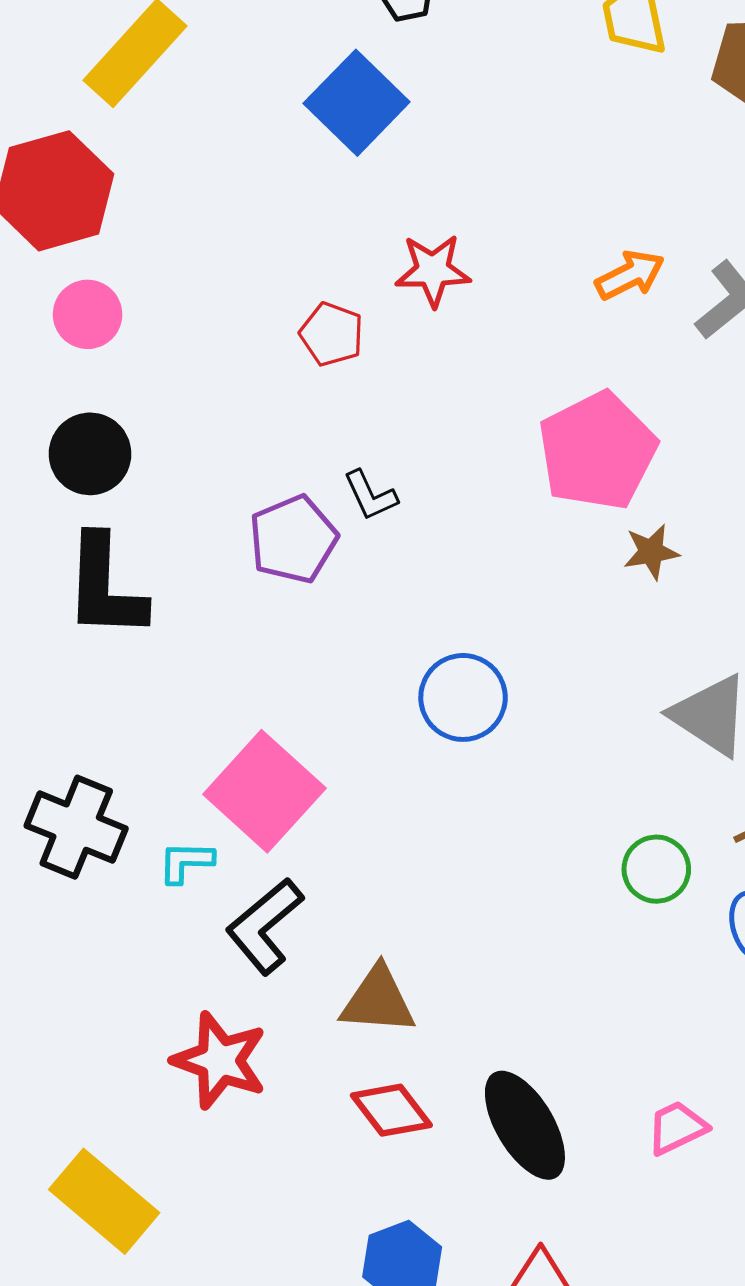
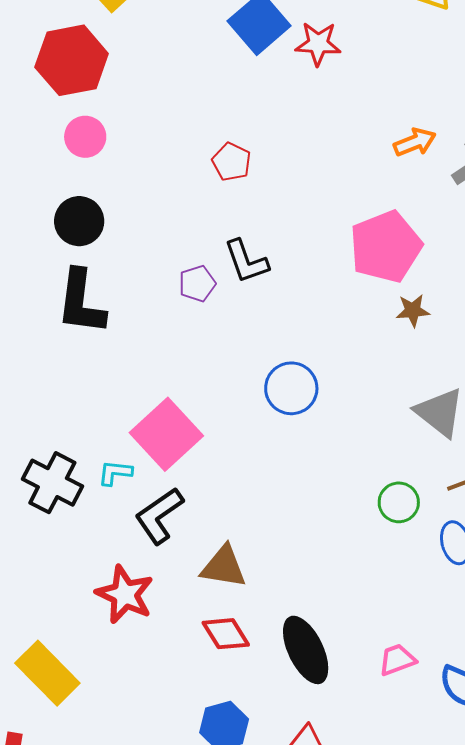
red star: (433, 270) -> (318, 44), moved
black L-shape: (370, 495) -> (246, 261), size x1.4
purple pentagon: (293, 539) -> (197, 284), size x0.7
black cross: (76, 827) -> (52, 483), moved

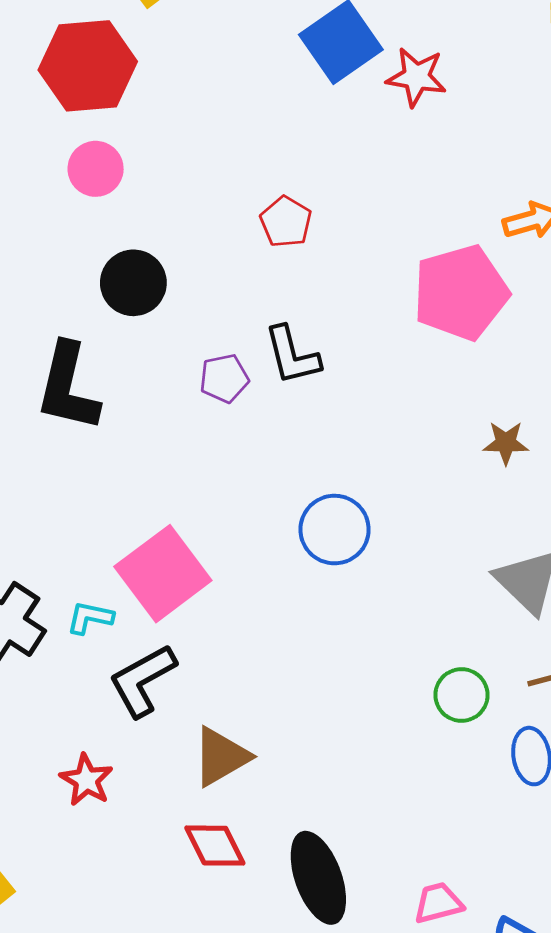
black circle: (79, 221) -> (133, 283), moved
pink pentagon: (386, 247) -> (461, 293), moved
brown triangle: (224, 567) -> (221, 757), turned -45
red star: (125, 594) -> (86, 780), size x0.7

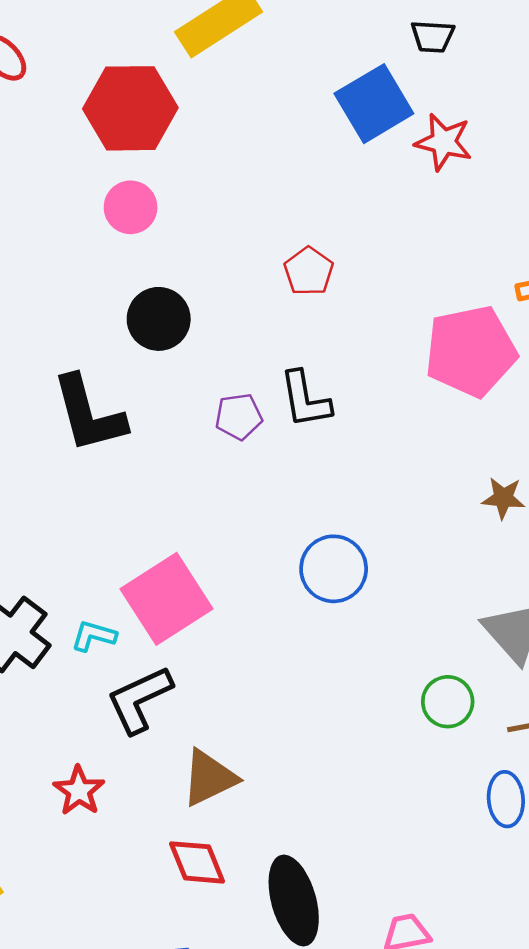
black L-shape: (68, 387) -> (89, 414), turned -32
green circle: (462, 695) -> (448, 702), moved

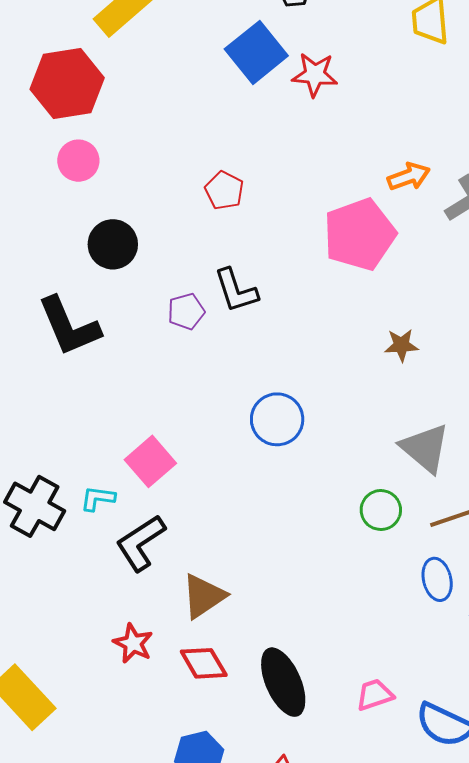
pink square: (166, 599) -> (150, 461), size x0.7
red star: (79, 791) -> (133, 643), moved

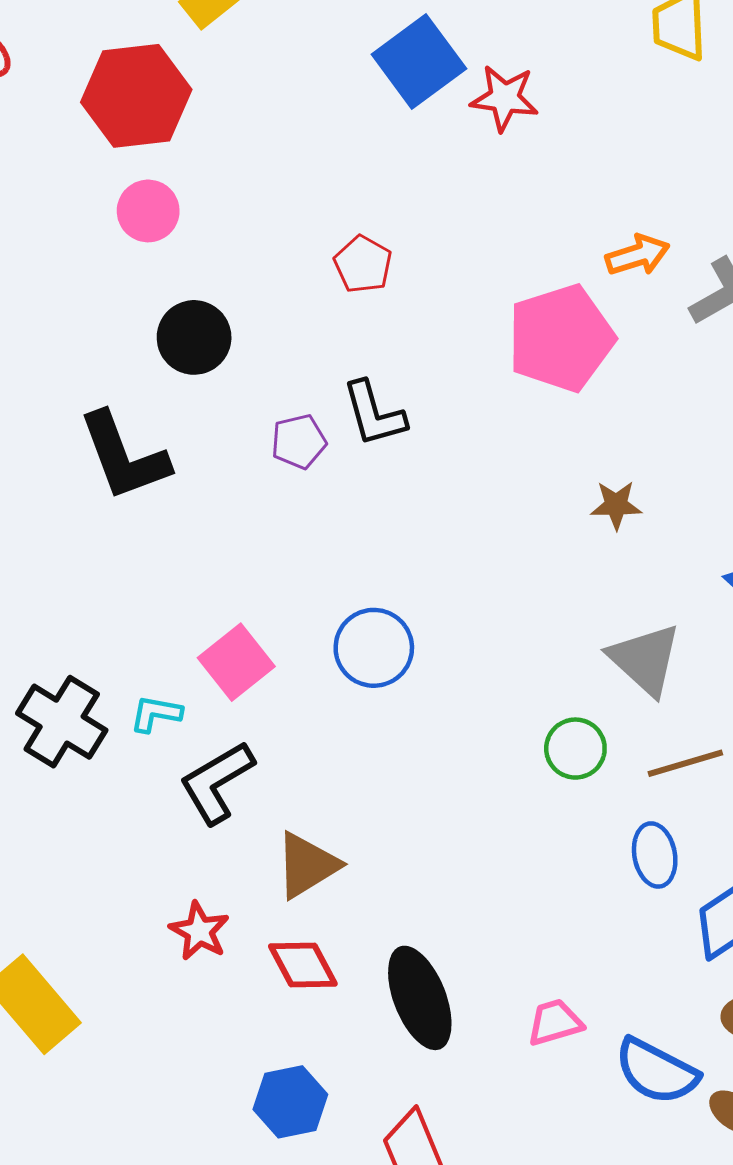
blue circle: (277, 419) -> (374, 648), moved

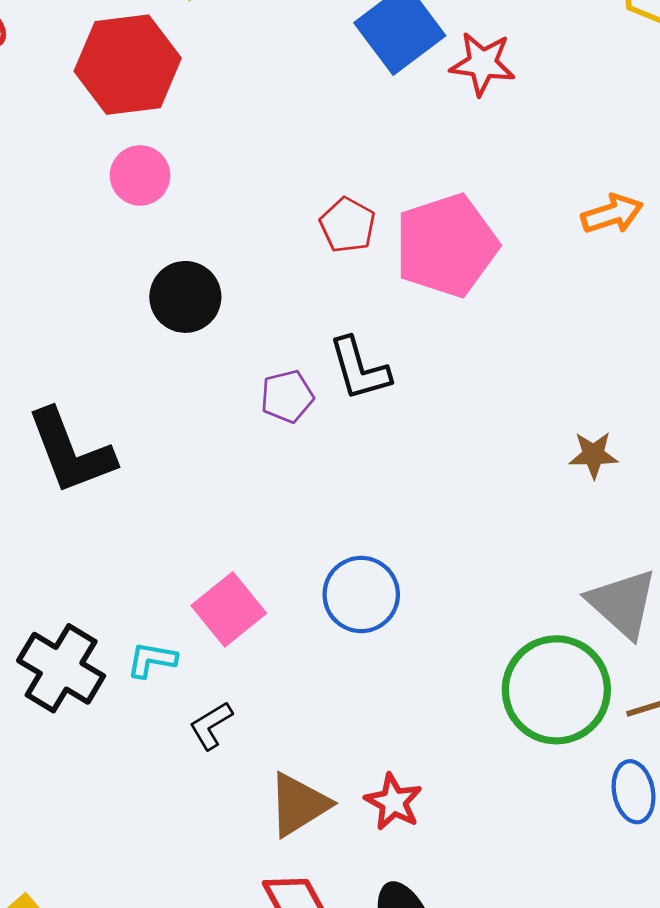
pink pentagon: (561, 338) -> (446, 245), moved
black L-shape: (124, 456) -> (71, 451), moved
green circle: (575, 749) -> (556, 690), size x1.8
black L-shape: (217, 782) -> (211, 725), size x0.6
red star: (199, 931) -> (393, 802), moved

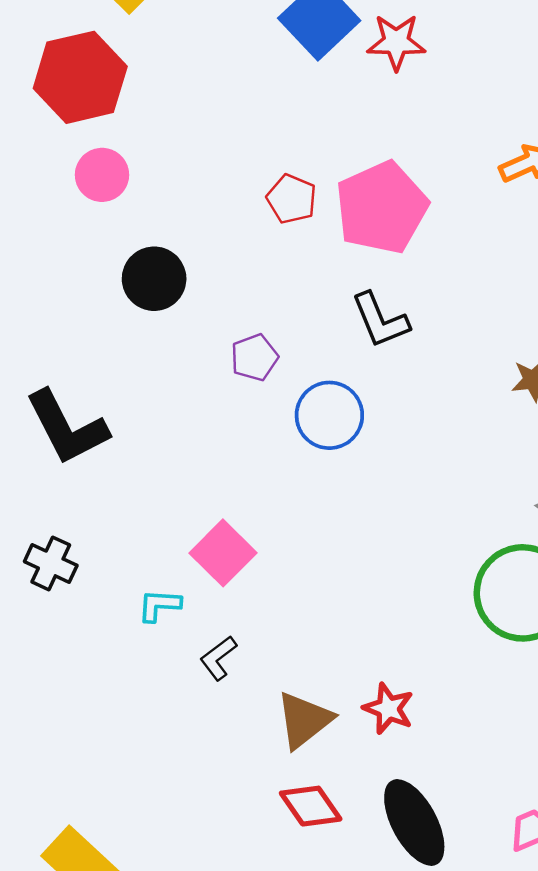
black L-shape: (359, 369) -> (380, 320), moved
blue circle: (361, 594) -> (329, 415), moved
black cross: (61, 668) -> (51, 563), moved, size x0.7

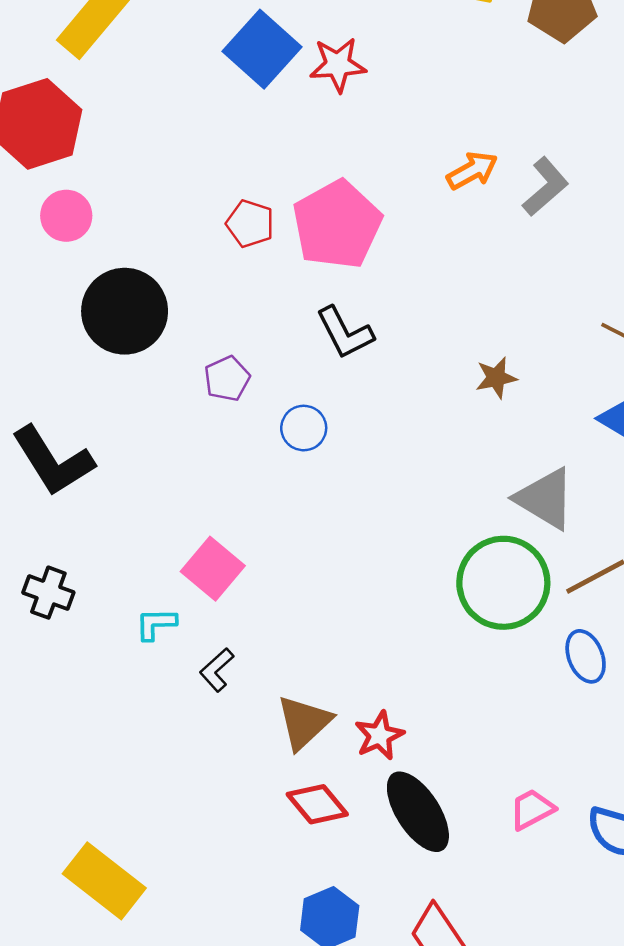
black circle: (154, 279) -> (125, 311), size x1.4
blue circle: (329, 415) -> (304, 428), size x0.7
red star: (388, 709) -> (379, 735), moved, turned 30

